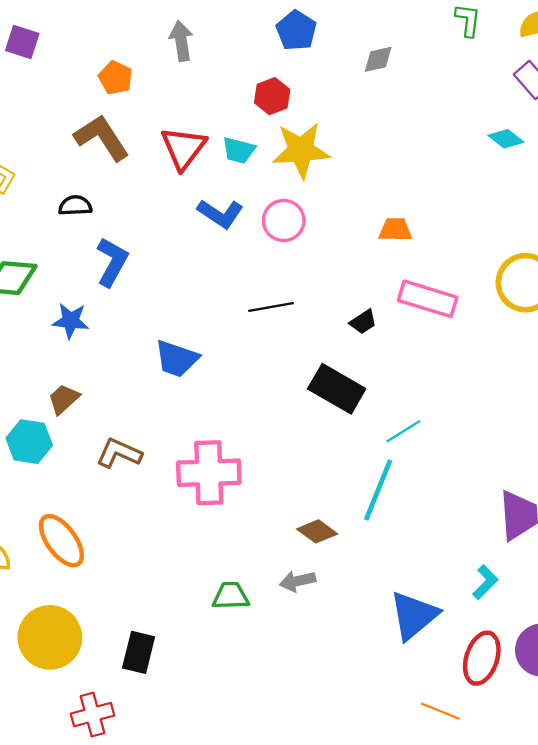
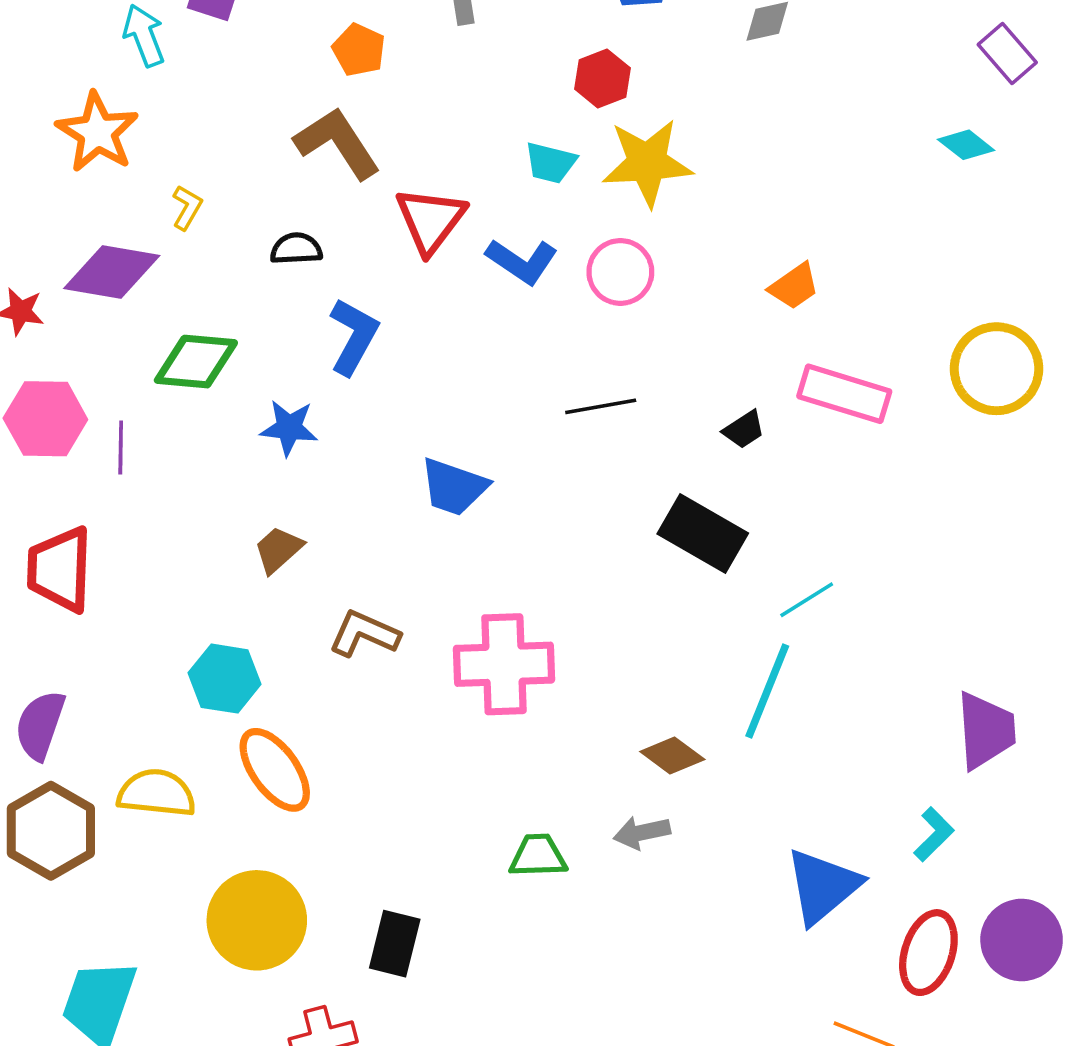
red triangle: (183, 148) -> (431, 220), moved
orange trapezoid: (395, 230) -> (794, 286), turned 144
cyan hexagon: (29, 442) -> (225, 679), moved

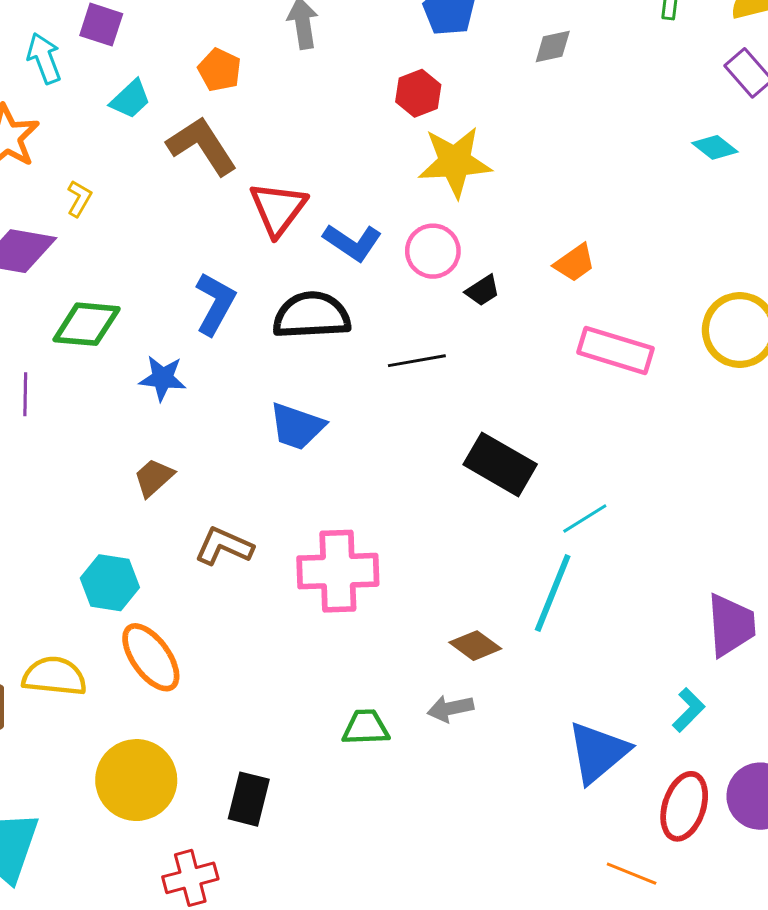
cyan trapezoid: (551, 163) -> (130, 99), moved, turned -57
black semicircle: (296, 249) -> (312, 315), moved, size x1.8
black trapezoid: (744, 430) -> (483, 291), moved

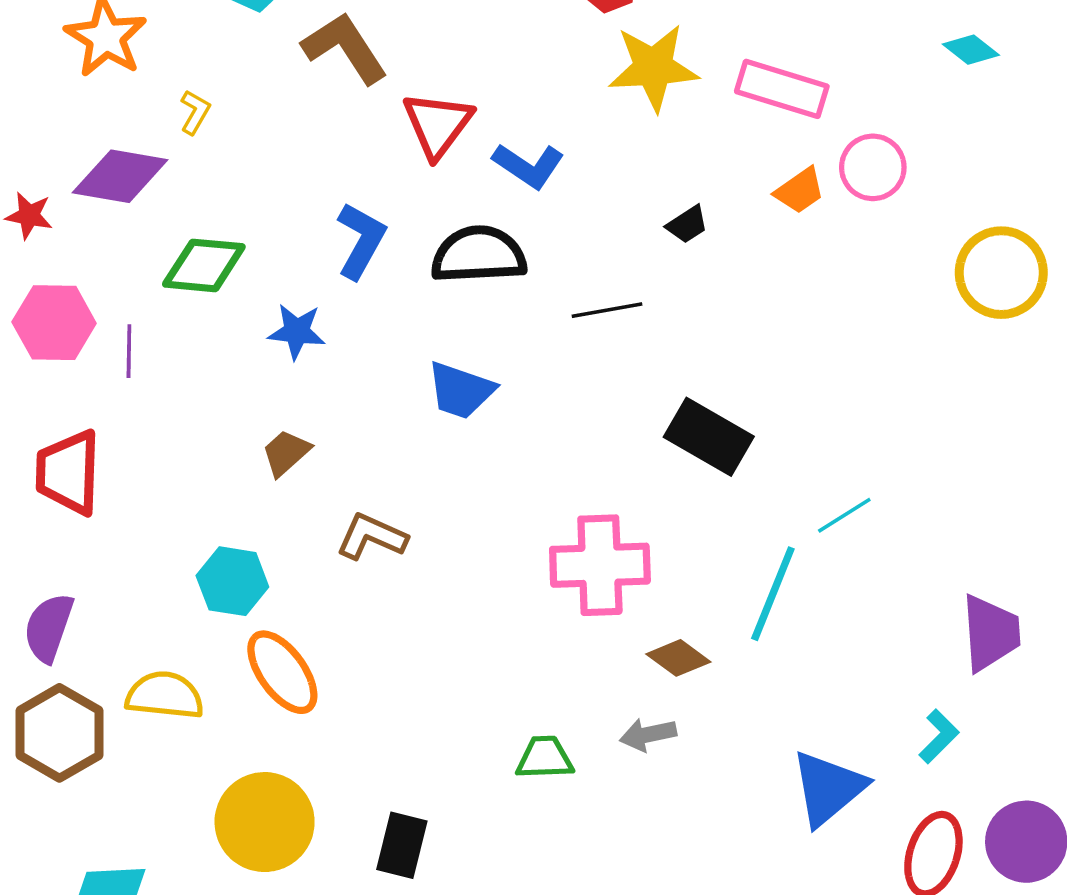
pink circle: (433, 251) -> (873, 167), moved
pink rectangle: (616, 350) -> (782, 89), moved
cyan line: (585, 518) -> (844, 515), moved
pink cross: (338, 571) -> (600, 565), moved

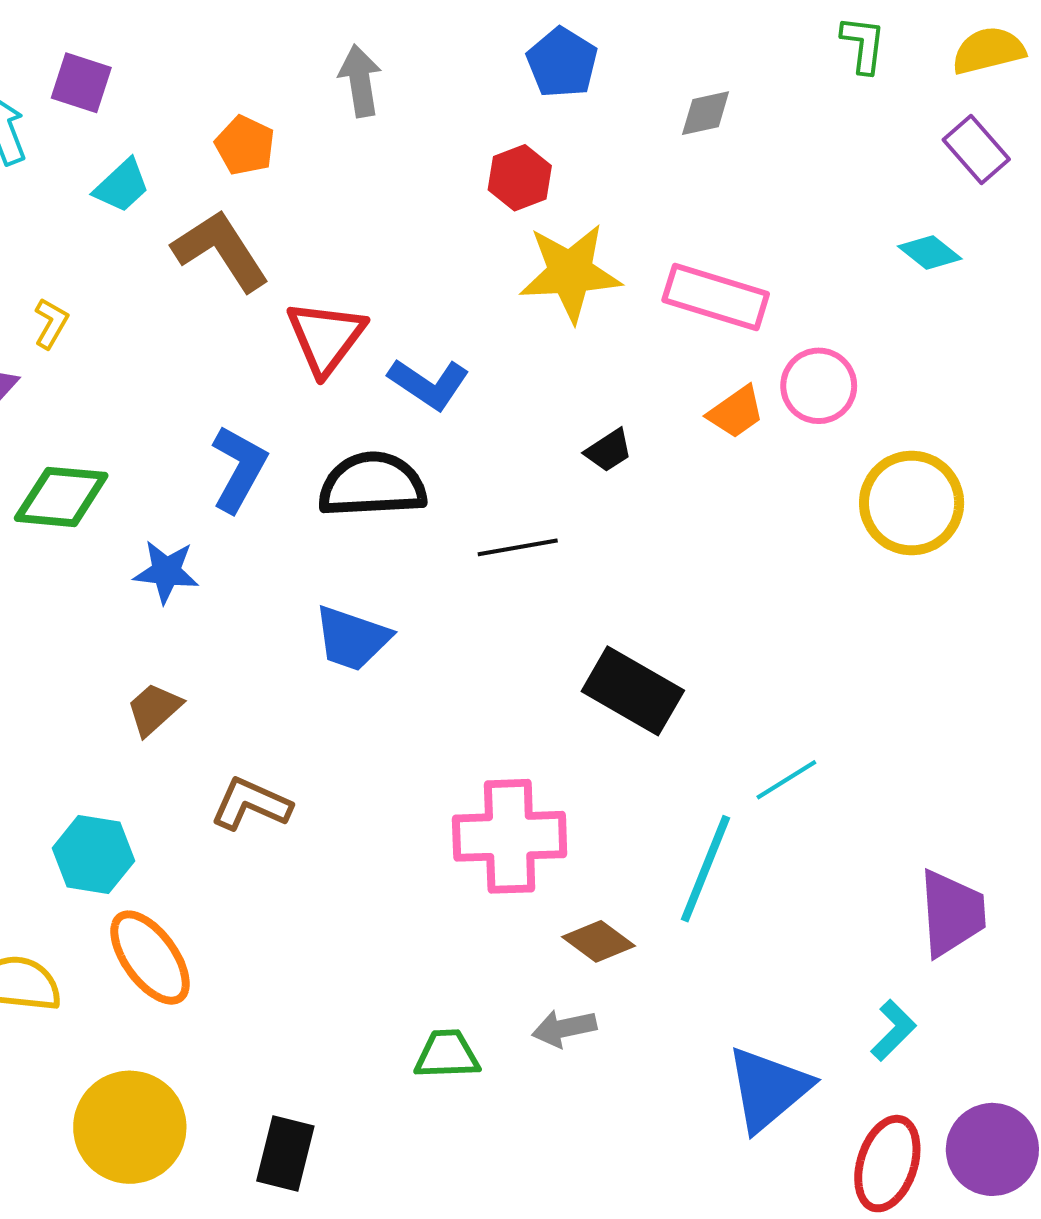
yellow circle: (1001, 273) -> (912, 503), moved

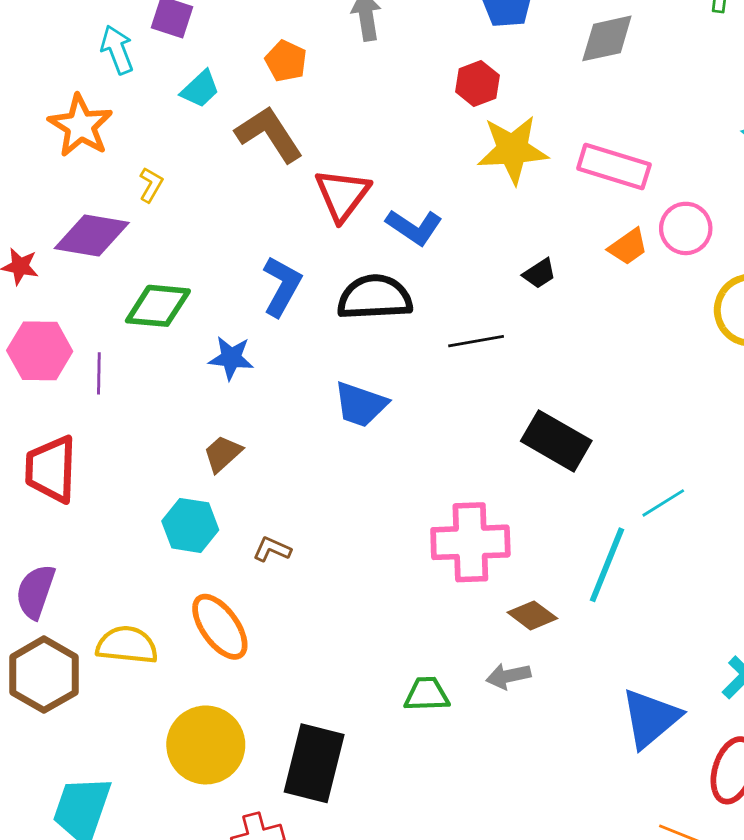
gray diamond: (706, 113) -> (607, 38), size x1.5
brown L-shape: (251, 804) -> (272, 549), moved, size x0.7
cyan hexagon: (93, 854) -> (190, 525), moved
black rectangle: (285, 1153) -> (314, 763), size x1.5

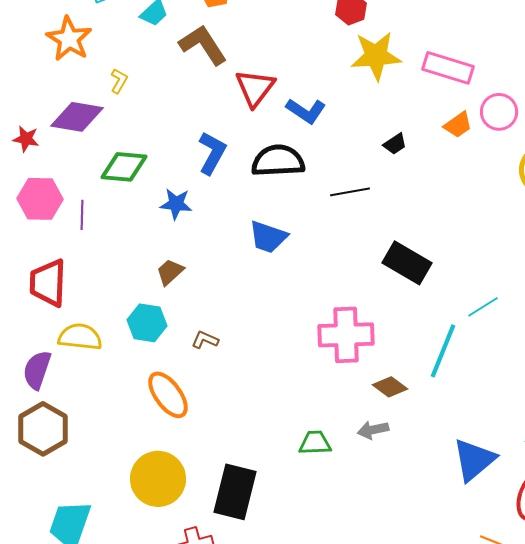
yellow semicircle: (127, 645) -> (80, 337), moved

